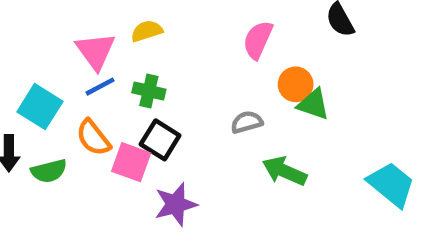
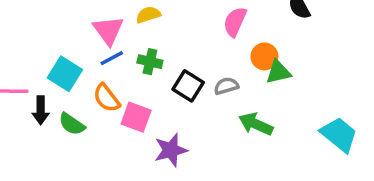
green triangle: (313, 104) -> (278, 72), turned -32
black square: (160, 140) -> (188, 86), moved
green semicircle: (49, 171) -> (72, 124), turned 48

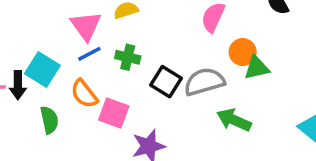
gray semicircle: (226, 86) -> (204, 82), size x1.6
black arrow: (41, 110) -> (18, 85), moved
green semicircle: (72, 124) -> (49, 120), turned -136

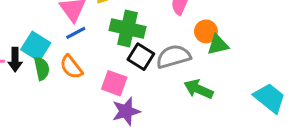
green cross: (128, 57) -> (128, 28), moved, size x1.6
pink square: (114, 113) -> (114, 83), moved
green semicircle: (49, 120) -> (42, 68), moved

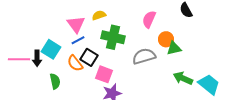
black square: (141, 57) -> (89, 57), moved
green semicircle: (42, 68) -> (55, 81), moved
green arrow: (199, 89) -> (183, 78), moved

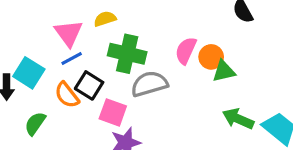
pink semicircle: (149, 19) -> (186, 51), moved
gray semicircle: (144, 56) -> (149, 84), moved
green semicircle: (55, 81) -> (35, 124), turned -133

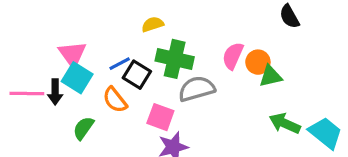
pink triangle: (68, 33) -> (72, 54), moved
black square: (89, 85) -> (137, 75), moved

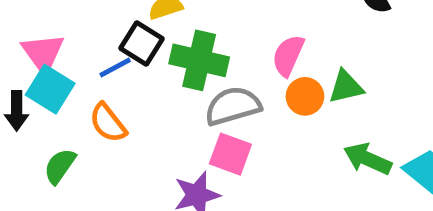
orange circle: (258, 62) -> (305, 96), moved
black square: (137, 75) -> (142, 43), moved
pink square: (160, 117) -> (230, 154), moved

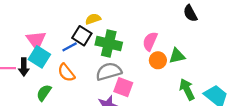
gray semicircle: (233, 106) -> (109, 71), moved
green arrow: (367, 159) -> (187, 89), turned 40

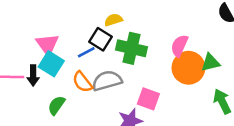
orange circle: (158, 60) -> (188, 68), size x1.6
gray semicircle: (109, 71) -> (107, 81), moved

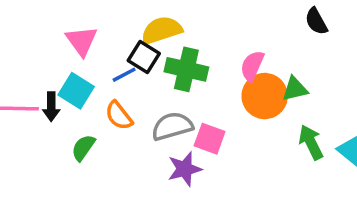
yellow semicircle: (113, 20) -> (161, 30), size x1.6
pink triangle: (47, 44) -> (81, 41), moved
gray semicircle: (107, 81) -> (172, 126), moved

